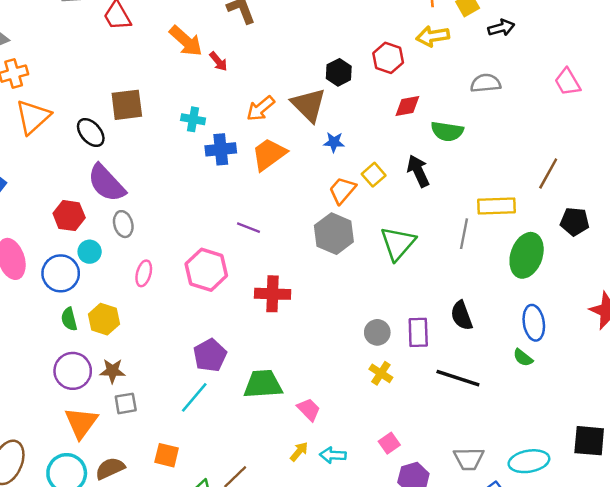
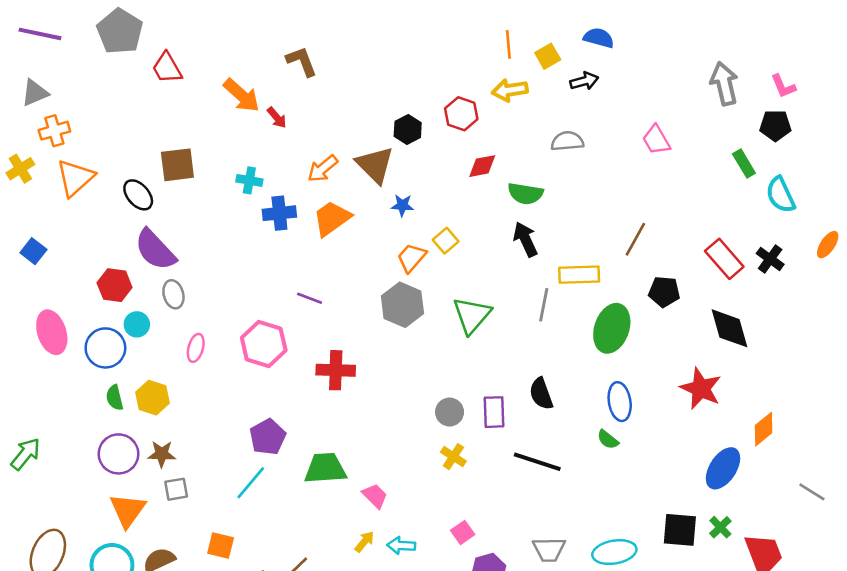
black arrow: (418, 171) -> (525, 239), moved

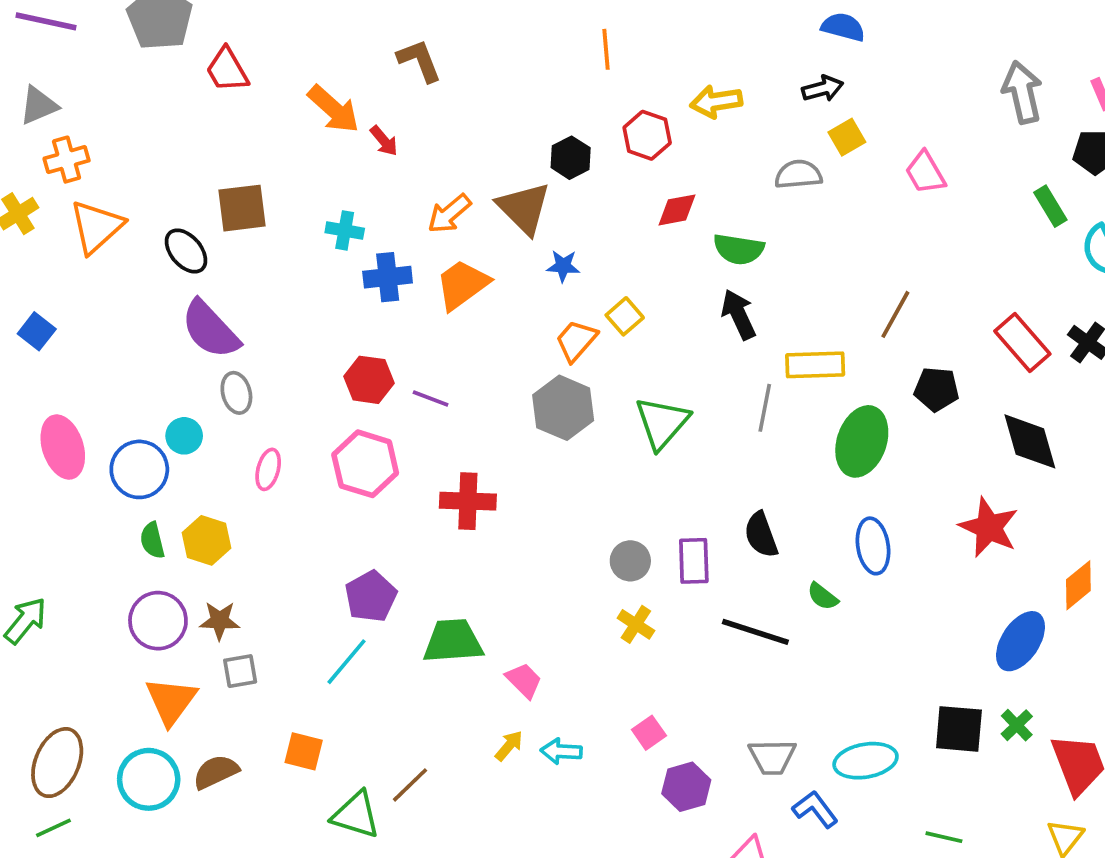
orange line: (508, 44) -> (606, 49), moved
yellow square: (548, 56) -> (847, 137), moved
red hexagon: (115, 285) -> (369, 380), moved
green semicircle: (608, 440) -> (823, 596), moved

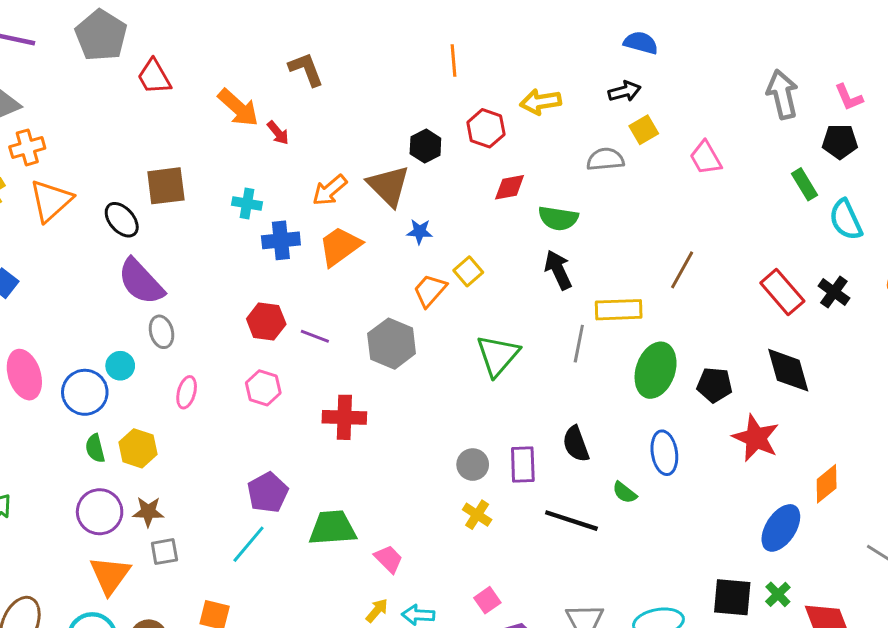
black pentagon: (936, 389) -> (715, 385), moved
gray hexagon: (563, 408) -> (392, 344), moved
pink hexagon: (365, 464) -> (263, 388), size x0.7

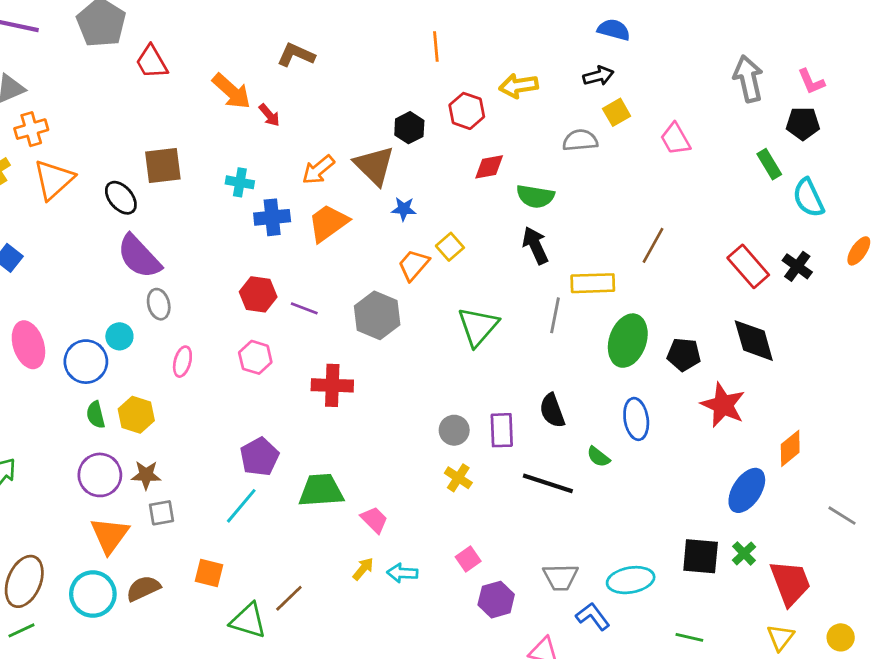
brown L-shape: (306, 69) -> (296, 55), turned -45

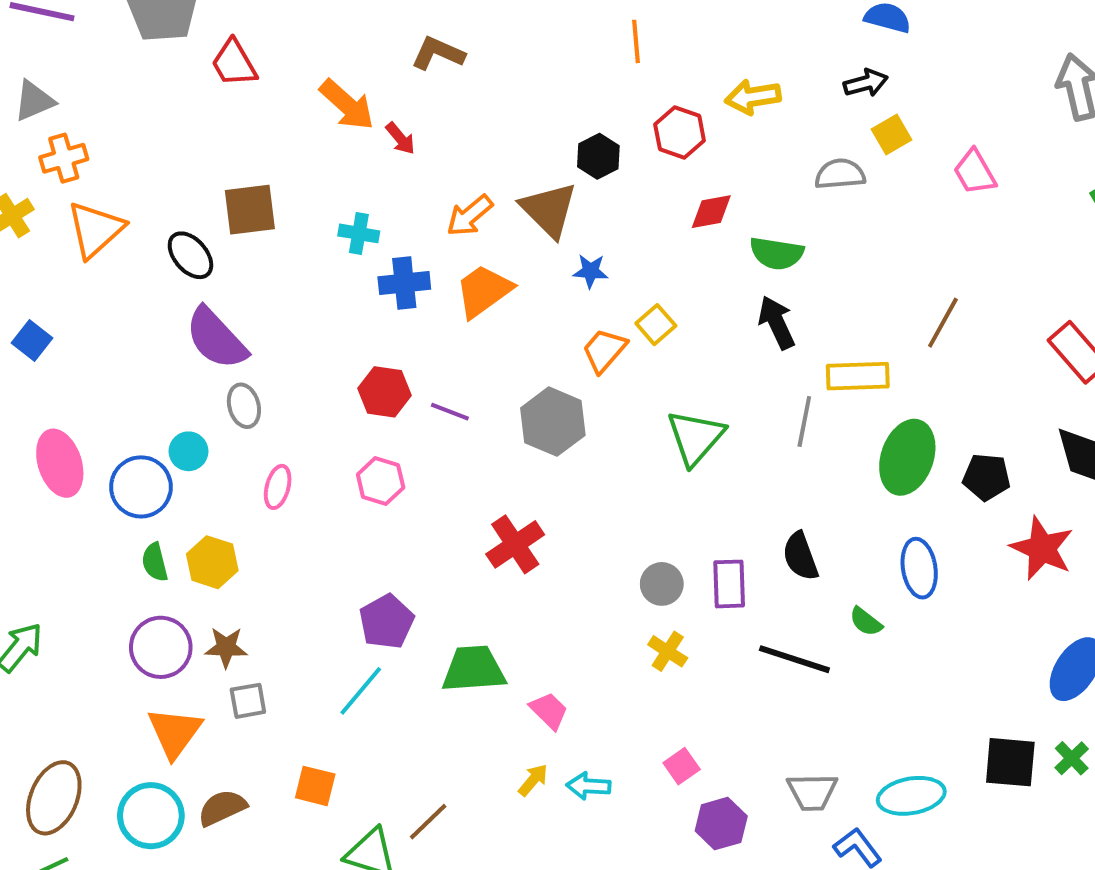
red cross: (332, 385) -> (515, 544), moved, turned -36

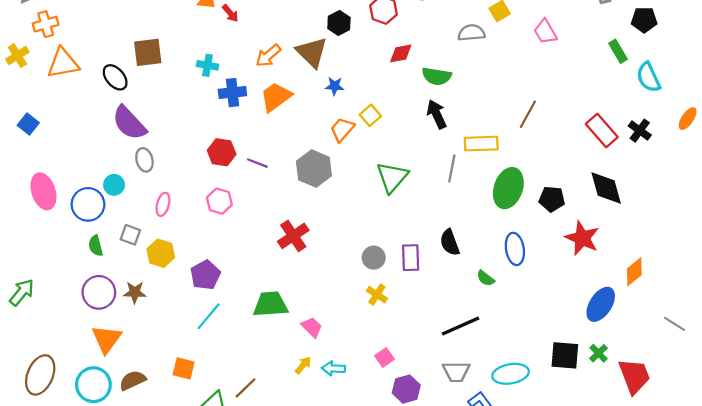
orange triangle: (95, 230) -> (63, 63), turned 32
yellow hexagon: (212, 562) -> (161, 253), moved
purple pentagon: (387, 622) -> (205, 275), moved
black line: (794, 659) -> (461, 326), moved, turned -42
gray square: (248, 701) -> (130, 235), moved, turned 30

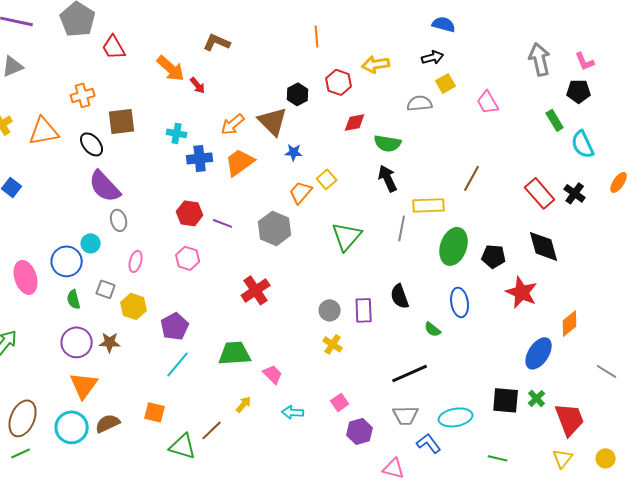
orange cross: (46, 24) -> (83, 95), moved
pink ellipse: (43, 191) -> (26, 277), moved
yellow arrow: (303, 365) -> (244, 404), moved

